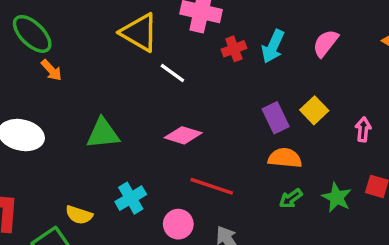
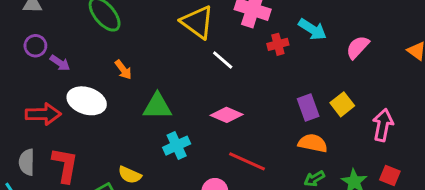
cyan arrow: (273, 46) -> (312, 29), moved, turned -88
orange arrow: (51, 70) -> (123, 70), moved
pink arrow: (363, 129) -> (383, 125), size x1.5
cyan cross: (131, 198) -> (177, 146), moved

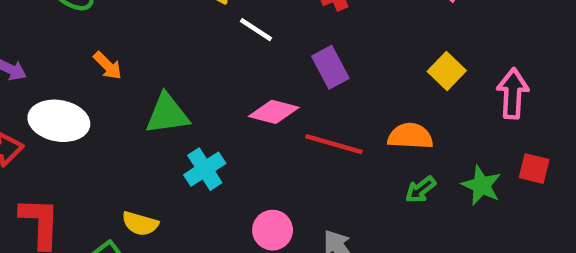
purple rectangle: (308, 107) -> (330, 67), moved
red line: (247, 161) -> (334, 144), moved

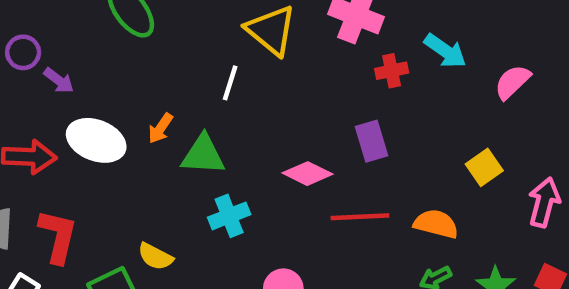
white line: (256, 30) -> (230, 83), moved, turned 63
orange arrow: (108, 66) -> (160, 128), moved, turned 68
red line: (334, 144) -> (360, 217), turned -30

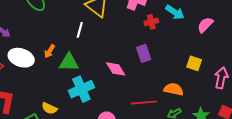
yellow square: (484, 167) -> (194, 63), turned -35
pink diamond: (308, 174) -> (116, 69), turned 35
cyan cross: (229, 216) -> (81, 89), size x1.4
red line: (360, 217) -> (144, 103), moved

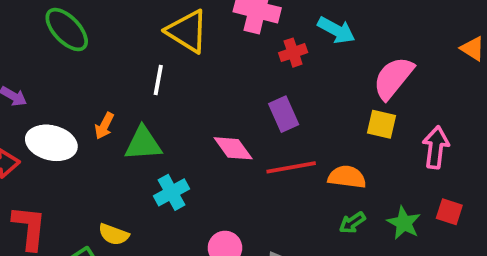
pink semicircle: (205, 25) -> (393, 78), moved, size x1.4
cyan cross: (81, 89) -> (172, 192), size x0.7
red line: (144, 103) -> (291, 167), moved

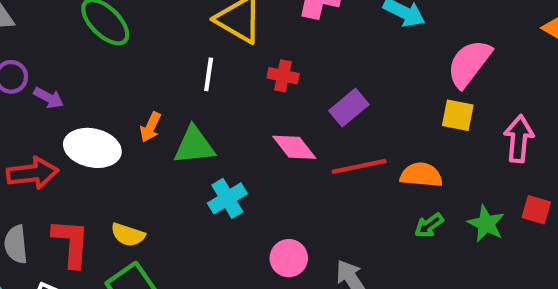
red cross: (293, 53) -> (283, 76), moved, turned 32
purple rectangle: (284, 114) -> (349, 108), turned 76
yellow semicircle: (114, 234) -> (128, 235), moved

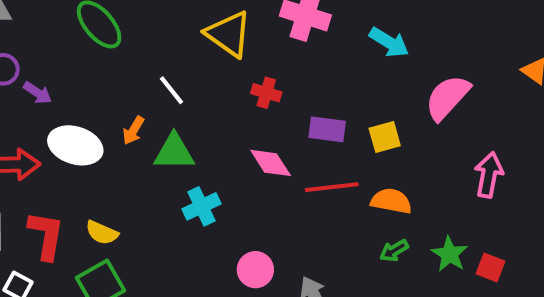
white line: (209, 74) -> (172, 90), moved, turned -52
purple rectangle: (349, 108) -> (327, 129), turned 42
yellow square: (458, 115) -> (385, 137), moved, turned -32
red square: (536, 210) -> (490, 268), moved

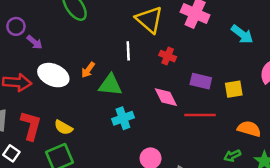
white line: (172, 90) -> (128, 51), moved, turned 30
orange semicircle: (391, 201) -> (249, 129), moved

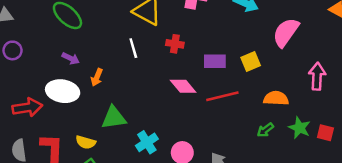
purple arrow: (35, 42) -> (71, 58), moved
green triangle: (110, 85) -> (114, 118), moved
cyan cross: (123, 118) -> (147, 142), moved

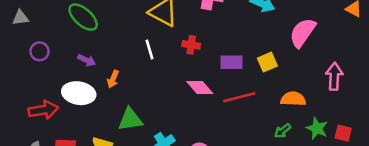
purple circle: (12, 50) -> (40, 51), moved

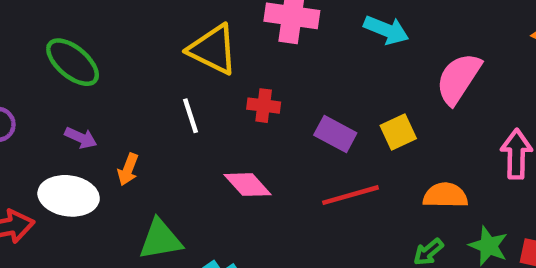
purple rectangle: (232, 62) -> (335, 134), turned 30
pink diamond: (200, 87) -> (248, 185), moved

